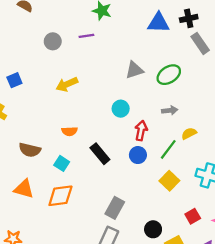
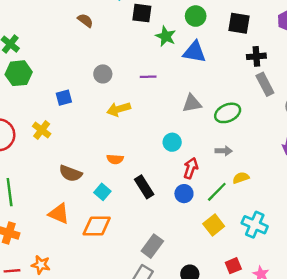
blue triangle: (158, 23) -> (194, 52), moved
purple line: (86, 36) -> (148, 77), moved
gray circle: (53, 41) -> (103, 74), moved

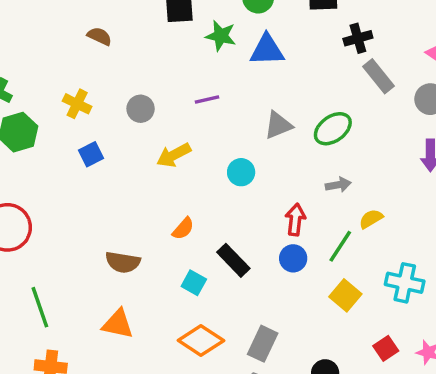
yellow cross: (42, 130) -> (77, 104), moved
cyan circle: (172, 142) -> (241, 172), moved
orange semicircle: (115, 159) -> (183, 229), turned -42
cyan square: (102, 192) -> (194, 283), moved
orange diamond: (97, 226) -> (201, 341), moved, turned 44

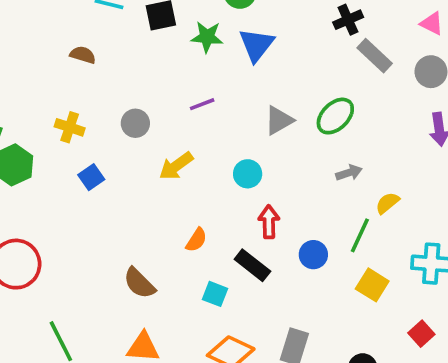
blue triangle: (267, 50) -> (256, 45), turned -42
red arrow: (295, 220) -> (269, 222), moved
brown semicircle: (123, 262) -> (139, 283), turned 44

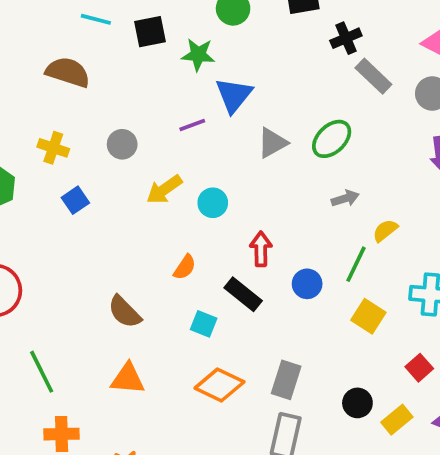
blue triangle: (256, 45) -> (234, 95), moved
brown semicircle: (83, 55) -> (68, 72), size x1.6
cyan circle: (248, 174) -> (213, 203), moved

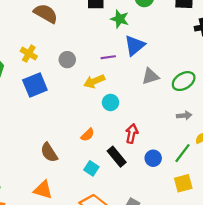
yellow arrow: (164, 189) -> (94, 81), moved
blue square: (75, 200) -> (35, 85), size x1.6
yellow square: (368, 316) -> (183, 183), turned 30

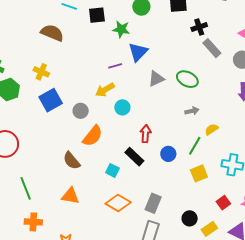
gray circle: (67, 60) -> (81, 111), moved
green ellipse: (184, 81) -> (187, 79), turned 65
orange semicircle: (88, 135) -> (93, 136), moved, size x1.6

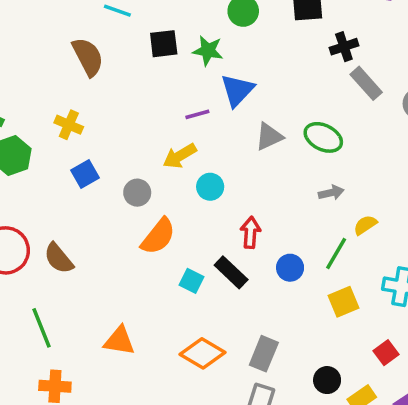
black square: (97, 15) -> (164, 44), moved
brown semicircle: (52, 33) -> (88, 57), turned 40
blue square: (51, 100) -> (85, 174), size x0.7
brown semicircle: (72, 161) -> (59, 258), moved
cyan square: (112, 170) -> (191, 281), moved

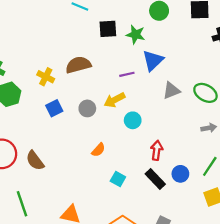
brown semicircle: (88, 57) -> (78, 65), moved, turned -80
gray circle: (137, 193) -> (87, 108), moved
orange semicircle: (158, 236) -> (98, 150), size x0.6
black rectangle: (231, 272) -> (155, 179), moved

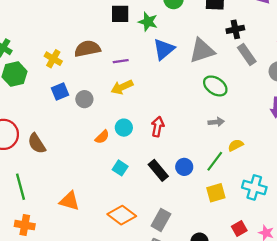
purple line: (127, 74) -> (121, 61), moved
gray triangle: (171, 91) -> (202, 51), moved, size x1.4
gray circle: (87, 108) -> (84, 99), moved
cyan circle: (133, 120) -> (124, 128), moved
red arrow: (157, 150) -> (158, 127), moved

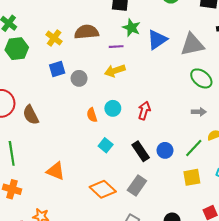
green star: (148, 22) -> (131, 28), moved
orange semicircle: (102, 137) -> (92, 115), turned 112
gray rectangle: (161, 220) -> (137, 185), moved

